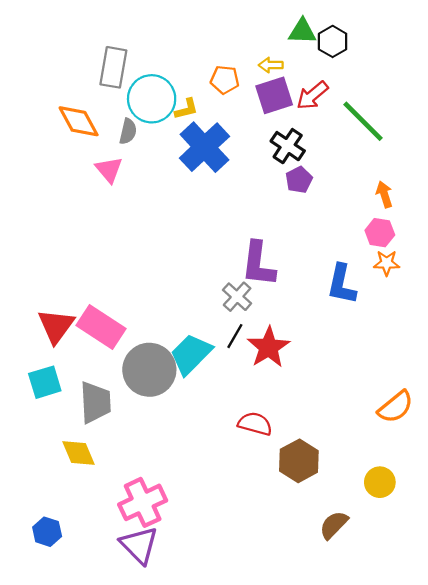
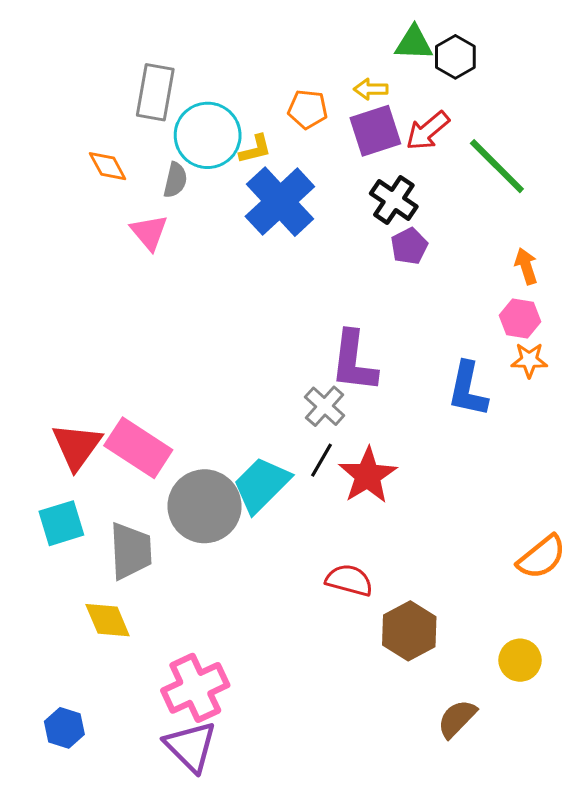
orange diamond: (79, 121) -> (108, 166), size x0.7

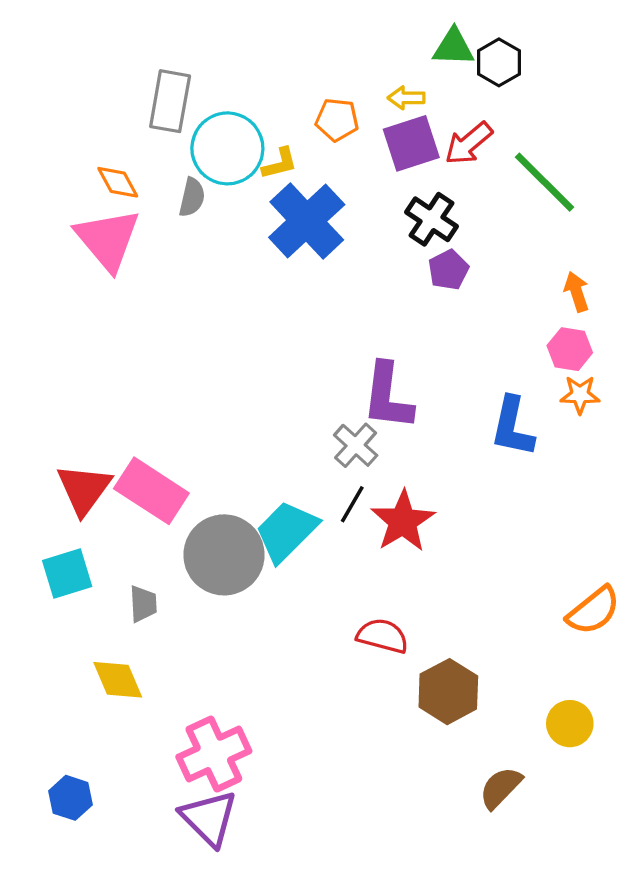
pink triangle: (149, 232) -> (108, 239), moved, size x1.6
gray trapezoid: (131, 551) -> (143, 604), size x0.6

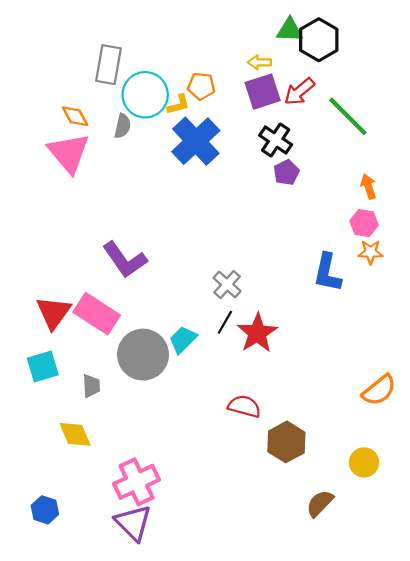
black hexagon: (499, 62) -> (319, 40), size x1.4
orange pentagon: (337, 120) -> (201, 86), moved
purple L-shape: (388, 396) -> (125, 260), moved, turned -42
cyan trapezoid: (286, 531) -> (183, 339), size x0.7

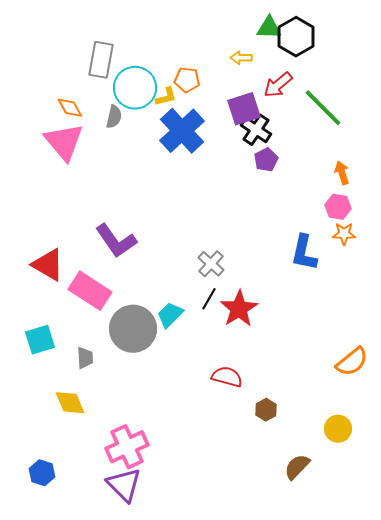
purple square: (263, 92) -> (244, 109), moved
red triangle: (54, 313) -> (48, 265), moved, turned -36
brown hexagon: (286, 442) -> (266, 410), size x0.6

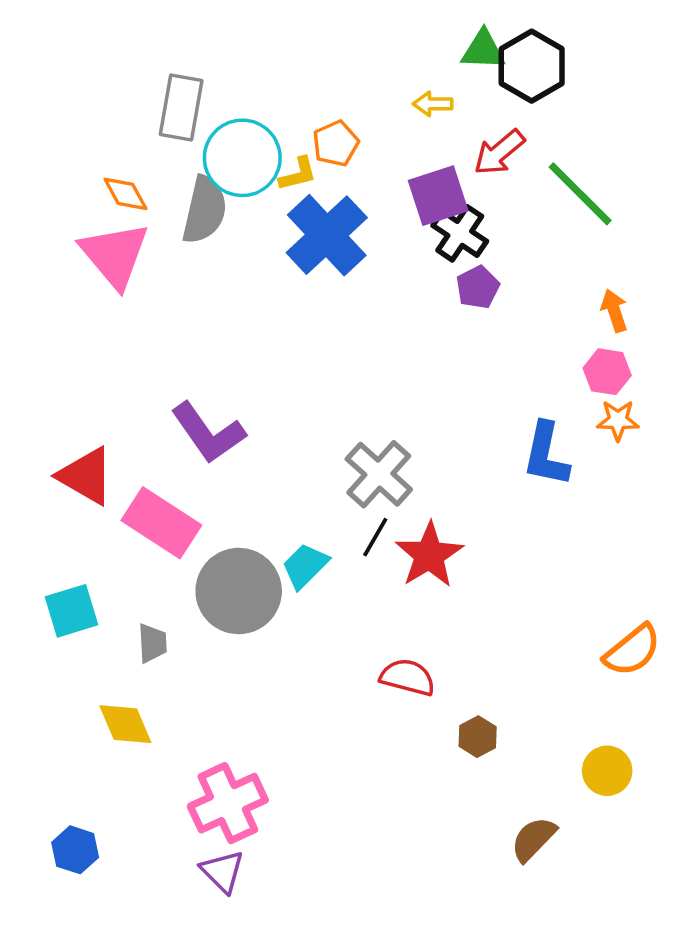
orange pentagon: (187, 80) -> (336, 143), turned -30
gray semicircle: (114, 117) -> (204, 210), size x1.6
gray cross: (211, 264) -> (379, 474), size x1.4
purple triangle: (124, 485) -> (222, 871), size x0.7

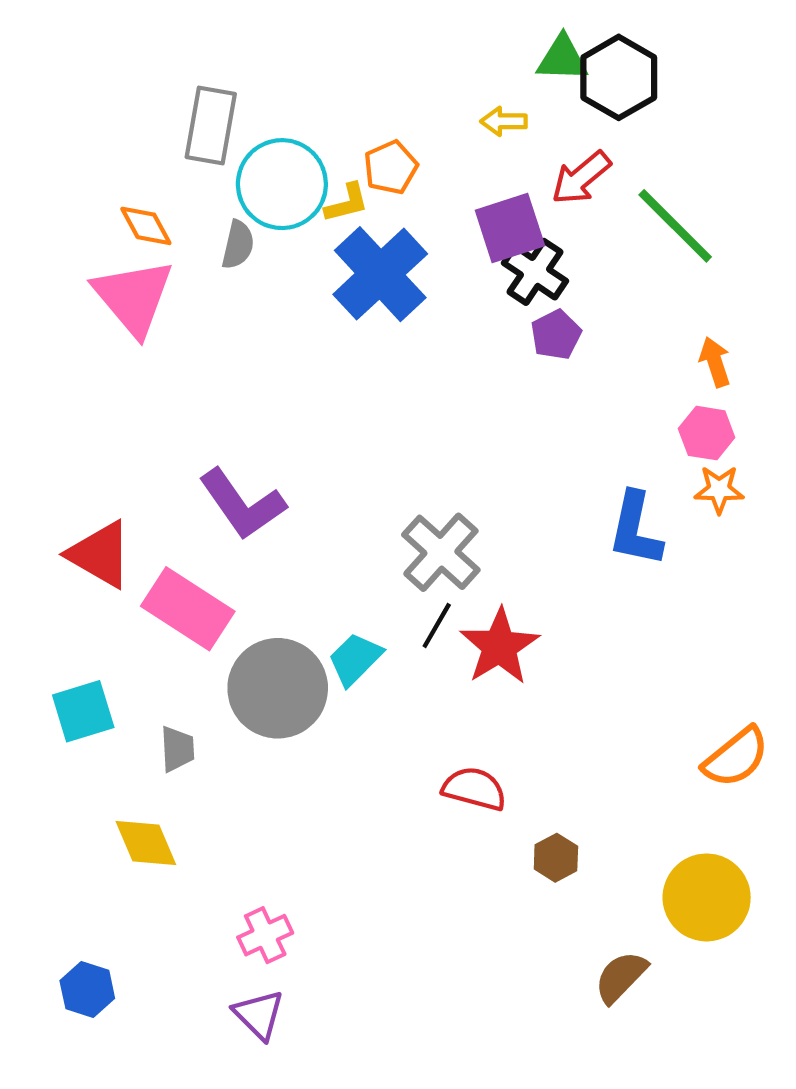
gray semicircle: (204, 210) -> (238, 245), size x0.6
yellow circle: (607, 771) -> (707, 897), size x1.5
pink cross: (228, 803) -> (265, 935), size x0.6

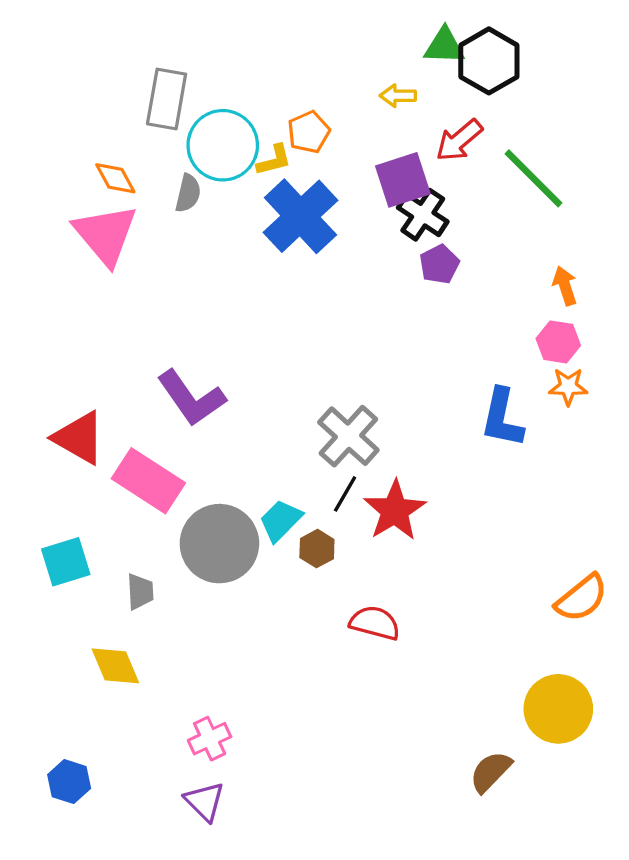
brown hexagon: (556, 858) -> (317, 549), moved

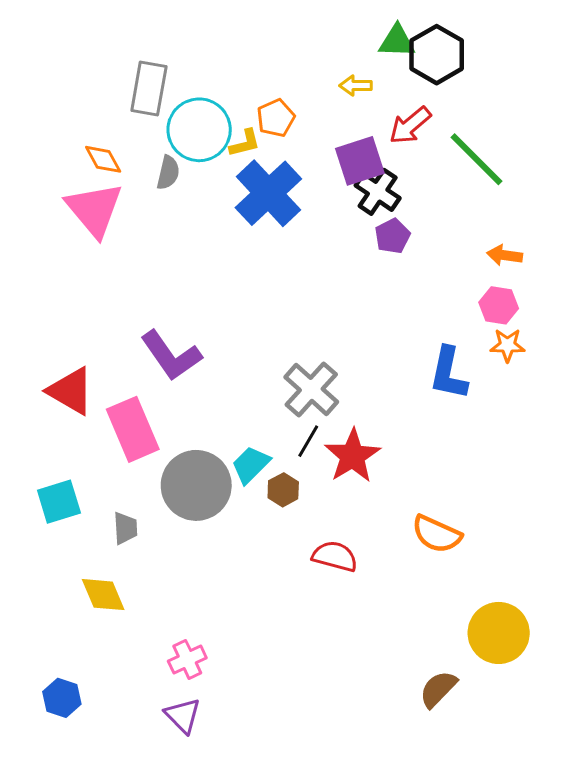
orange arrow: (565, 286) -> (505, 255), turned -64
pink rectangle: (148, 481) -> (133, 429), turned 34
orange semicircle: (581, 598) -> (437, 534), moved, turned 63

